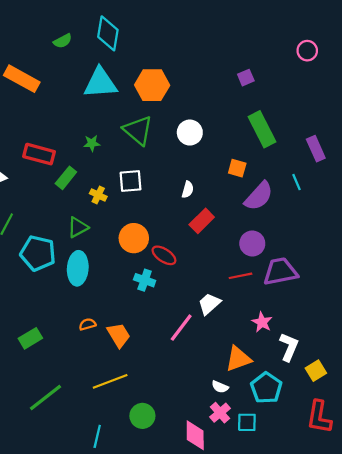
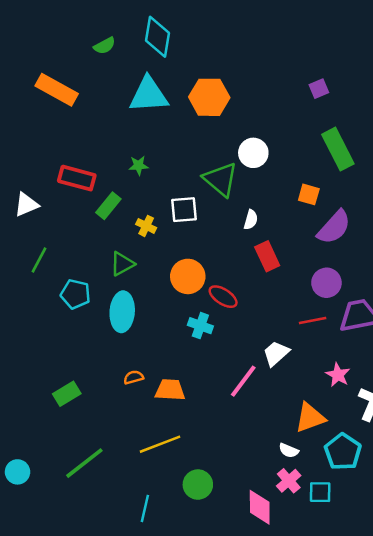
green triangle: (138, 130) -> (221, 179), moved
red rectangle: (202, 221) -> (267, 256), turned -70
cyan pentagon: (38, 253) -> (76, 294), size x0.7
orange trapezoid: (119, 335) -> (170, 390), turned -56

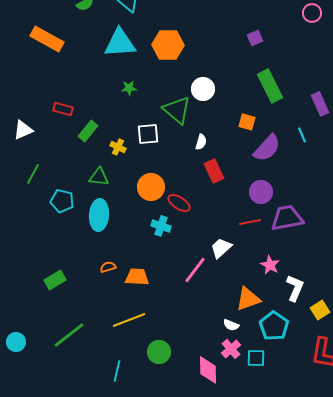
green star: (139, 165) -> (129, 88), moved
red rectangle: (77, 178) -> (63, 109), size x0.7
green triangle: (122, 264) -> (99, 177), turned 35

